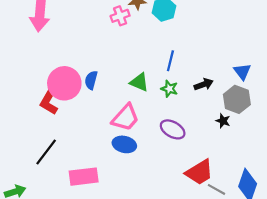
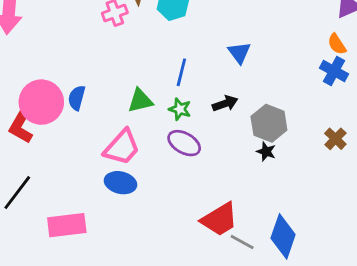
blue triangle: (242, 72) -> (239, 53), moved
green triangle: (139, 82) -> (140, 101), turned -36
black star: (223, 121) -> (266, 152), moved
purple ellipse: (173, 129) -> (184, 143), moved

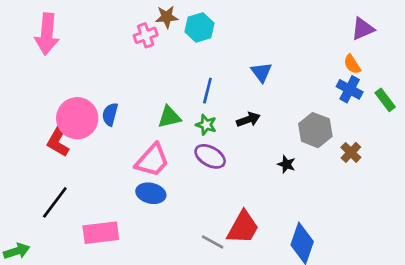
gray hexagon: (269, 123) -> (315, 130), moved
red trapezoid: (219, 219) -> (243, 227), turned -30
gray line: (242, 242) -> (213, 242), moved

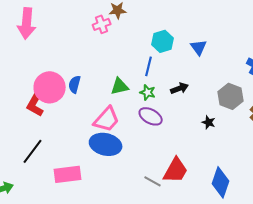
cyan hexagon: (200, 27) -> (163, 41), moved
blue triangle: (261, 72) -> (199, 47), moved
blue ellipse: (151, 193) -> (106, 144), size x1.4

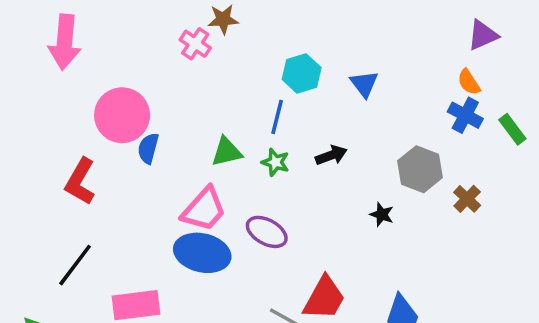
pink cross: (102, 24) -> (195, 44), turned -36
pink circle: (50, 87) -> (122, 115), moved
purple ellipse: (151, 116) -> (267, 232), moved

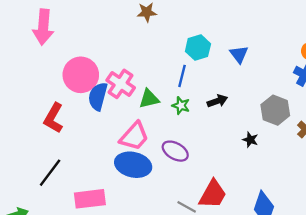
pink cross: (195, 44) -> (121, 84), moved, size x1.4
blue semicircle: (148, 148) -> (98, 96), size x1.4

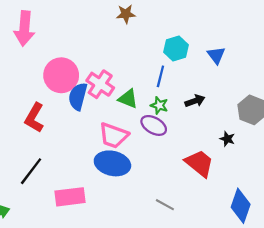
green triangle: (149, 99) -> (128, 99), turned 35
pink trapezoid: (134, 136) -> (114, 136), turned 68
purple ellipse: (175, 151) -> (154, 125), moved
red trapezoid: (213, 194) -> (199, 163), moved, turned -80

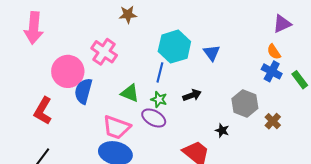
cyan hexagon: (176, 49) -> (174, 47), size x1.4
pink cross: (100, 84) -> (104, 52), moved

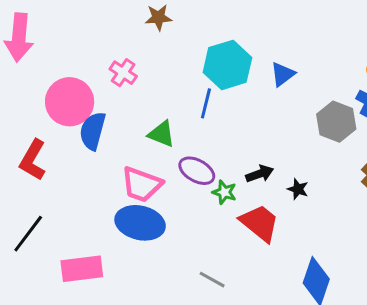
pink cross: (104, 52) -> (123, 73), size x0.7
blue triangle: (212, 53) -> (283, 74), turned 30
black arrow: (192, 95) -> (260, 174), moved
green star: (159, 99) -> (224, 192), moved
gray hexagon: (245, 104) -> (336, 122), moved

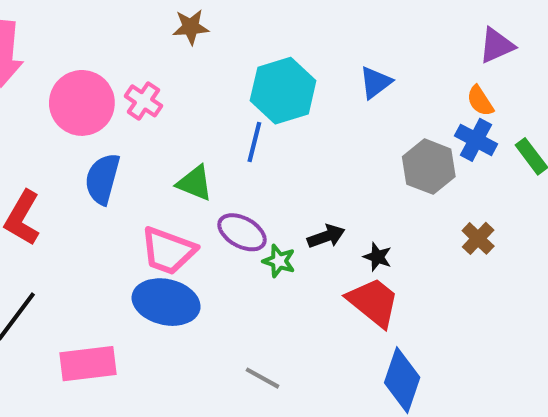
blue triangle: (283, 74) -> (375, 82), moved
pink circle: (70, 102) -> (82, 103), moved
red trapezoid: (260, 223) -> (373, 302), moved

